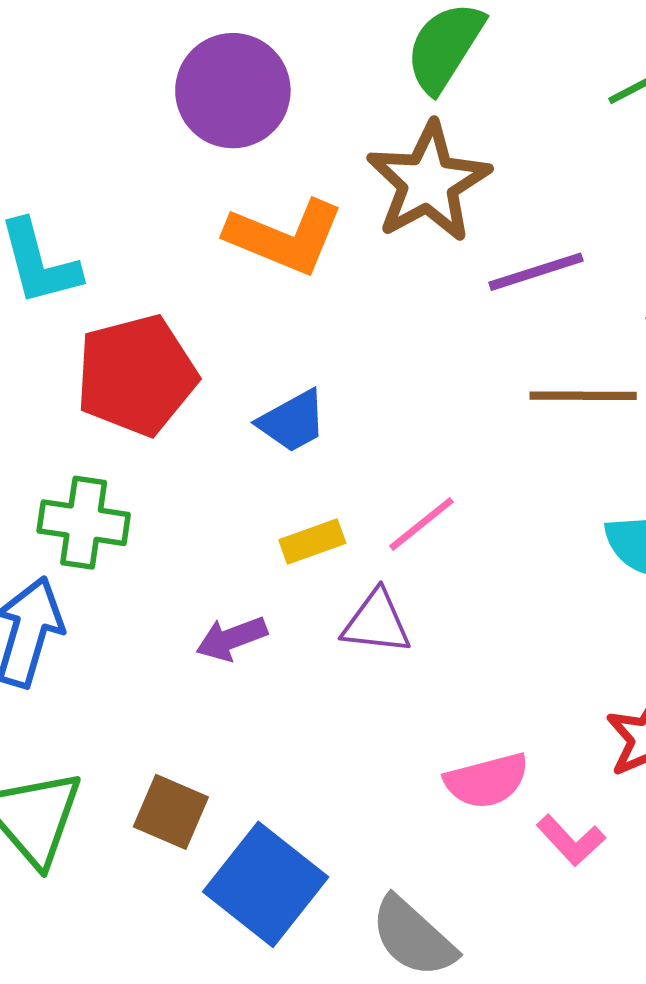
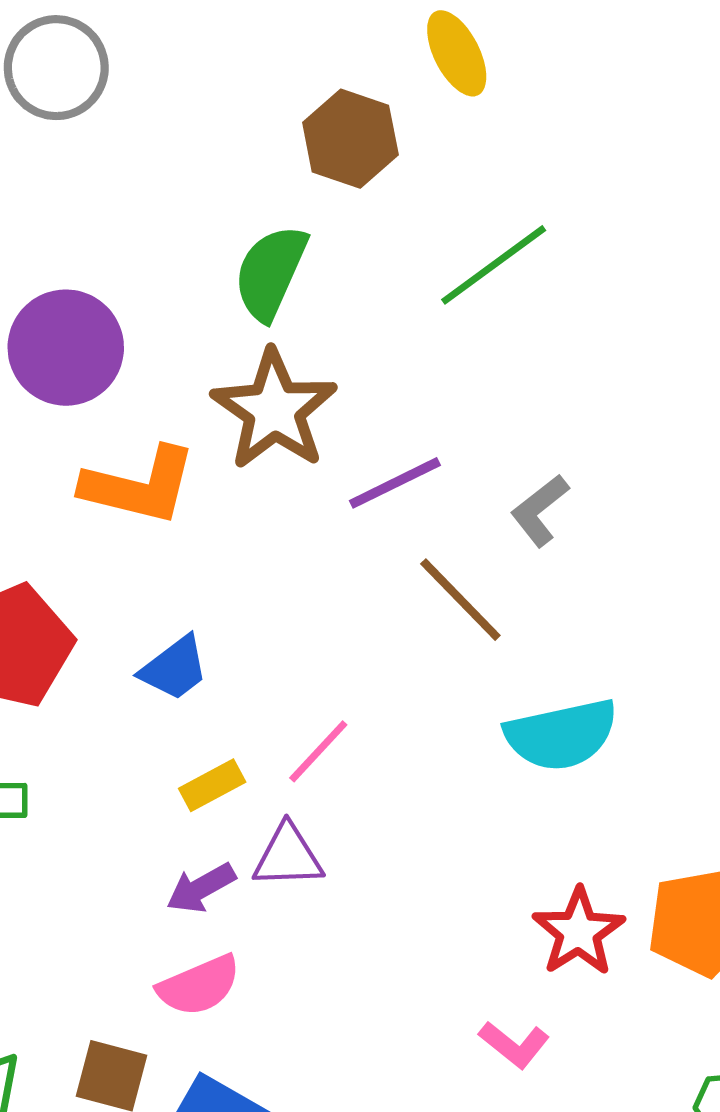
brown line: (583, 396) -> (460, 600), turned 54
purple arrow: (231, 639) -> (201, 888), moved
pink semicircle: (487, 781) -> (199, 986), moved

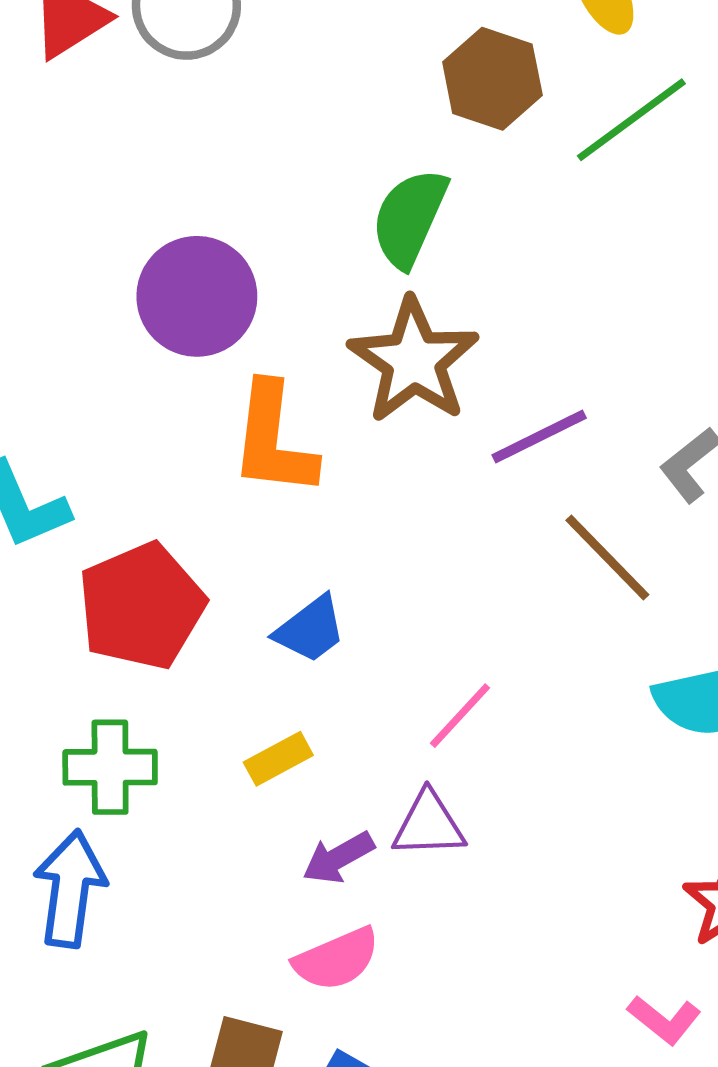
green line: (494, 265) -> (631, 120), moved
orange L-shape: (139, 486) -> (273, 440), turned 83
yellow rectangle: (212, 785) -> (278, 759), moved

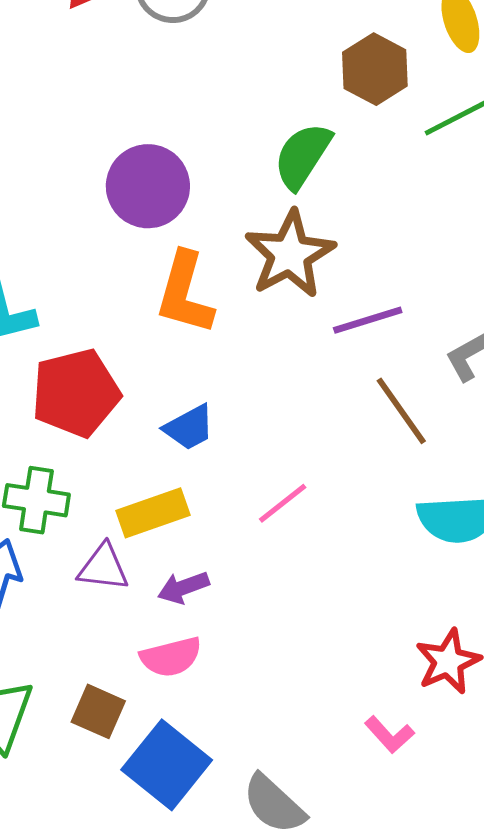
yellow rectangle: (278, 759) -> (153, 513), size x1.5
purple triangle: (429, 825) -> (103, 568), moved

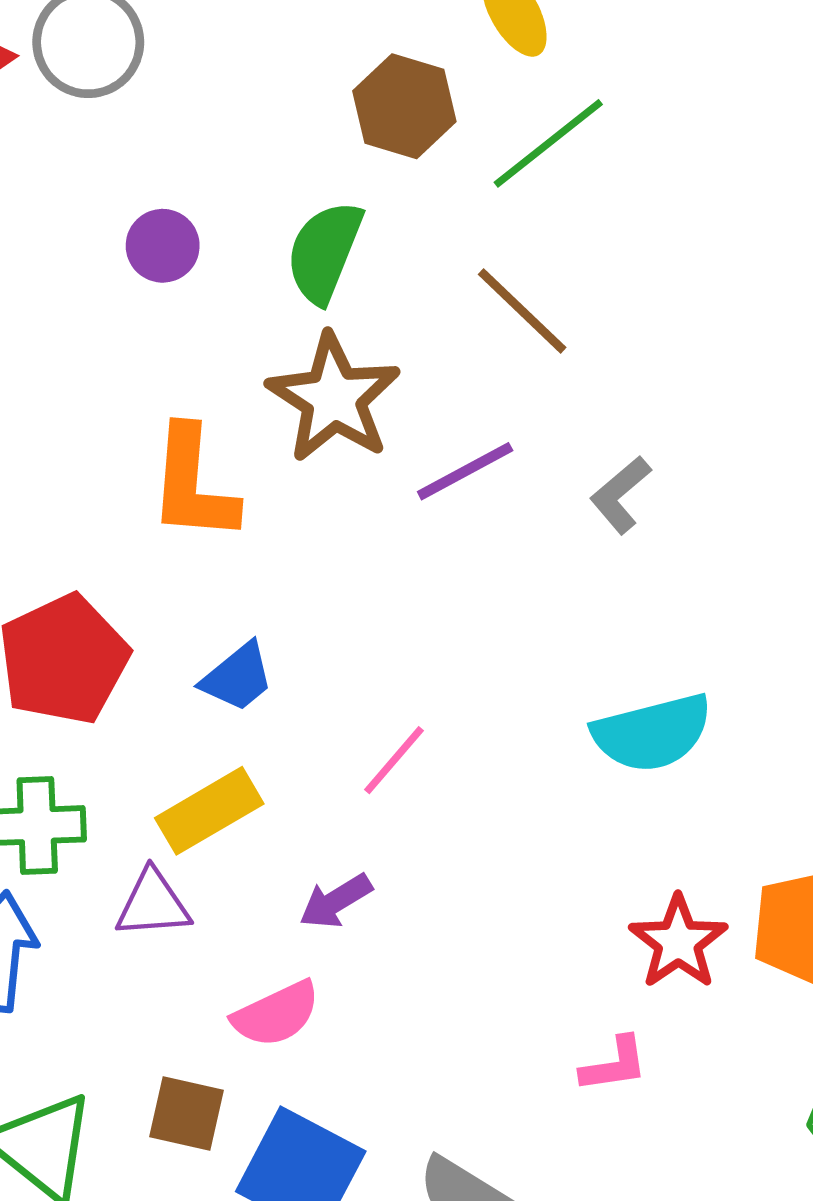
purple circle: (148, 186) -> (163, 246), moved, size x0.6
brown line: (401, 411) -> (522, 311), moved
purple arrow: (183, 587) -> (336, 901), moved
pink L-shape: (389, 735) -> (614, 1065), turned -45

